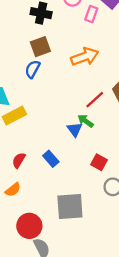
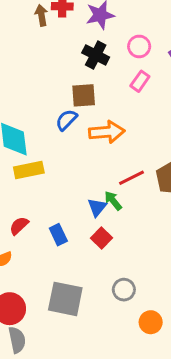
pink rectangle: (91, 14) -> (140, 81), moved
orange arrow: (85, 57) -> (107, 132), moved
red square: (99, 162) -> (101, 238), moved

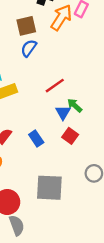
brown square: (84, 95) -> (26, 26), moved
orange arrow: (107, 132) -> (61, 17), moved, turned -44
red line: (132, 178) -> (55, 86), moved

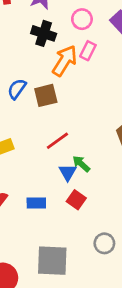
brown square: (26, 26) -> (46, 95), moved
blue semicircle: (29, 48) -> (17, 89), moved
blue rectangle: (36, 138) -> (36, 203), turned -56

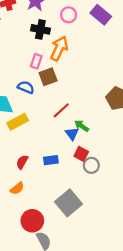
pink rectangle: (88, 51) -> (36, 61), moved
blue semicircle: (17, 89) -> (26, 87), moved, turned 84
gray circle: (104, 243) -> (91, 165), moved
gray square: (52, 261) -> (69, 203), turned -35

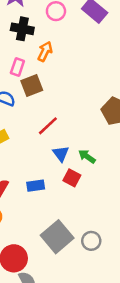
orange arrow: (59, 48) -> (45, 51), size x0.7
green arrow: (82, 126) -> (87, 156), moved
gray circle: (91, 165) -> (91, 241), moved

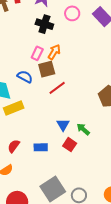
orange arrow: (45, 51) -> (54, 52), moved
red line: (48, 126) -> (57, 88), moved

